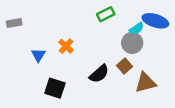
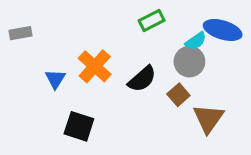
orange cross: (66, 46) -> (95, 66), size x1.5
black semicircle: (99, 74) -> (142, 79), moved
brown triangle: (145, 83) -> (208, 118), turned -40

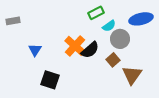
blue ellipse: (223, 30) -> (141, 19), turned -30
cyan semicircle: (196, 41) -> (109, 26), moved
orange cross: (95, 66) -> (75, 46), moved

